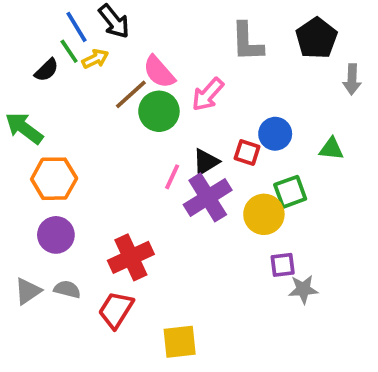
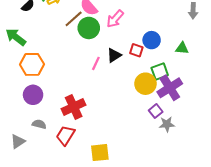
purple cross: (208, 197) -> (170, 88), moved
purple square: (283, 265) -> (156, 111), turned -32
gray triangle: (28, 291) -> (18, 141), moved

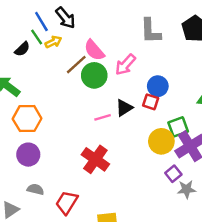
blue circle: (152, 40) -> (158, 86), moved
pink line: (96, 63) -> (103, 117), turned 48
red cross: (74, 107) -> (95, 159), moved, turned -30

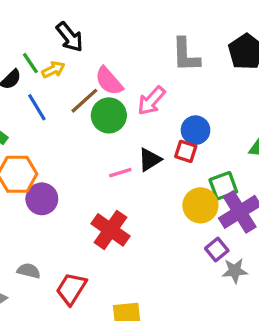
blue line: (41, 21) -> (37, 107), moved
purple circle: (28, 155) -> (42, 199), moved

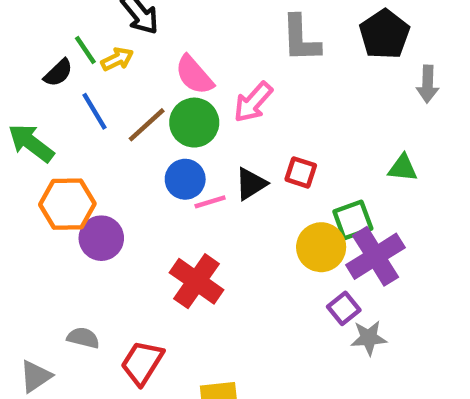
brown line: (84, 101) -> (147, 125), moved
blue circle: (196, 130) -> (185, 179), moved

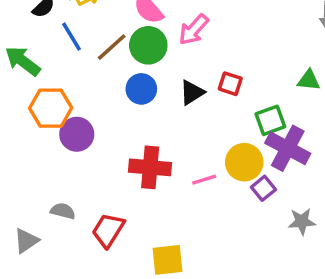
pink line: (210, 202) -> (204, 180), moved
yellow circle: (321, 247) -> (244, 162), moved
purple cross: (375, 256) -> (288, 148), turned -30
red cross: (196, 281) -> (150, 167), turned -30
gray star: (369, 338) -> (302, 221), moved

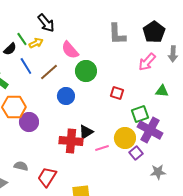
pink arrow: (194, 30) -> (147, 62), moved
green circle: (148, 45) -> (86, 71), moved
black triangle: (192, 92) -> (86, 132), moved

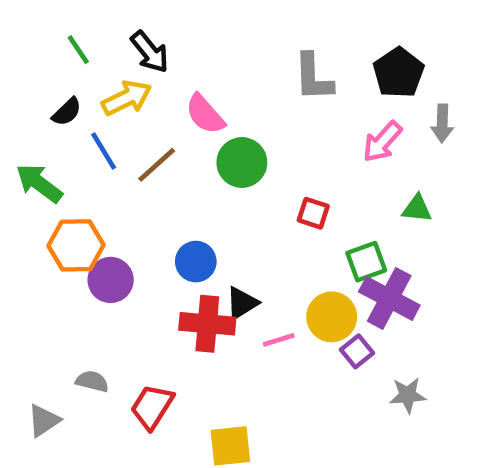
green line: (22, 39) -> (78, 50), moved
yellow arrow: (36, 43) -> (127, 98), size x1.5
blue circle: (66, 96) -> (196, 262), moved

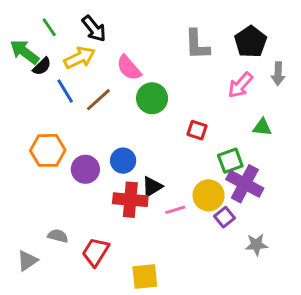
green arrow: (39, 183) -> (24, 52), moved
purple circle: (111, 280) -> (85, 169), moved

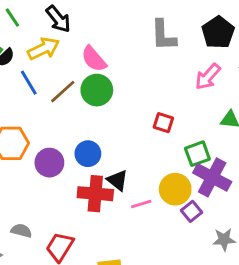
green circle: (152, 98) -> (97, 90), moved
black triangle: (152, 187) -> (118, 180), turned -50

